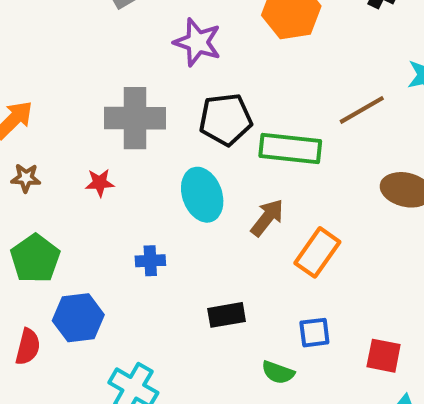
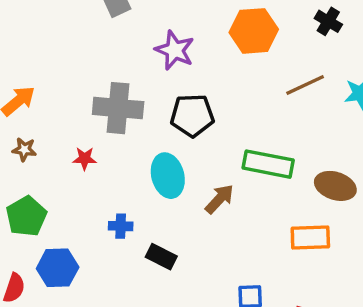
brown line: (362, 110) -> (305, 85), moved
green rectangle: (290, 149) -> (268, 164), moved
orange rectangle: (317, 252) -> (310, 237), moved, turned 48
black rectangle: (227, 315) -> (161, 257), moved, turned 32

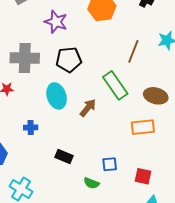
brown line: (305, 85) -> (133, 51), moved, turned -40
green rectangle: (268, 164) -> (115, 85), turned 48
black rectangle: (161, 257) -> (64, 157), moved

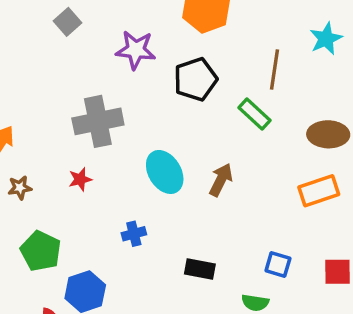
black pentagon: (69, 60) -> (195, 79), moved
green rectangle: (115, 85) -> (254, 114), moved, size x0.7
blue square: (110, 164) -> (278, 265), turned 35

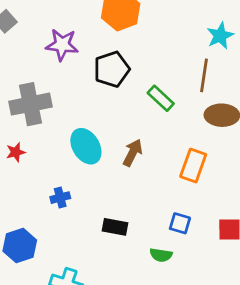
brown line: (274, 70) -> (204, 75), moved
orange rectangle: (319, 191) -> (193, 166), moved, turned -52

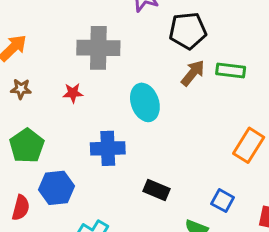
green rectangle: (161, 98) -> (231, 71), turned -48
brown arrow: (133, 153) -> (193, 73), moved
blue cross: (60, 198) -> (108, 148), size x1.6

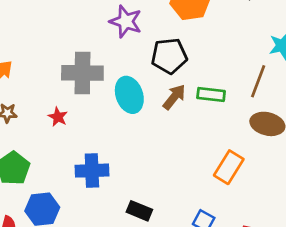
red star: (73, 93) -> (58, 117), turned 30
cyan ellipse: (145, 102) -> (129, 95), moved

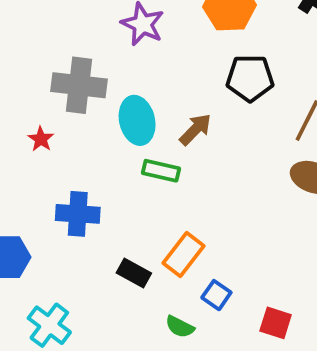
black pentagon: (169, 56) -> (250, 78), moved
green rectangle: (211, 94) -> (161, 171), moved
orange rectangle: (229, 167) -> (183, 254), moved

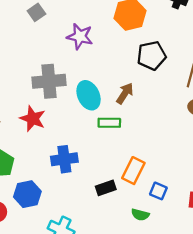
red star: (41, 139) -> (33, 119), size x1.6
black rectangle: (134, 273) -> (106, 188), turned -36

